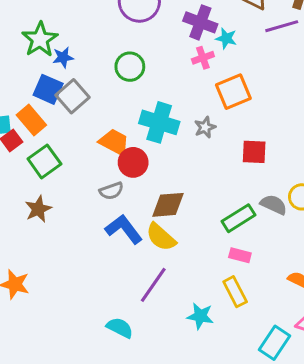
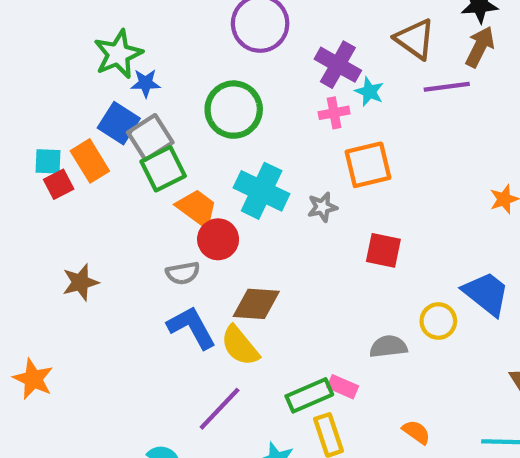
green circle: (130, 67) -> (234, 110), size x1.4
green square: (44, 161) -> (163, 169), moved
gray semicircle: (274, 205) -> (388, 347), moved, turned -40
green rectangle: (239, 218) -> (309, 395), moved

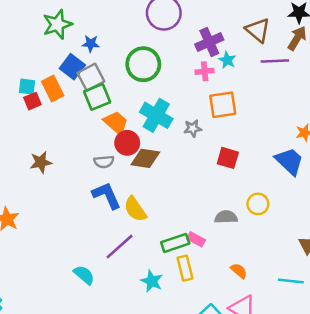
green star: (118, 54) -> (57, 24), moved
purple cross: (338, 65) -> (209, 42), turned 32
blue trapezoid: (486, 293) -> (289, 161), moved
brown diamond: (256, 304) -> (145, 158), moved

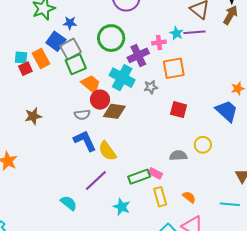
purple cross: (209, 42) -> (138, 55), moved
purple line: (275, 61) -> (195, 32), moved
yellow rectangle: (185, 268) -> (160, 197), moved

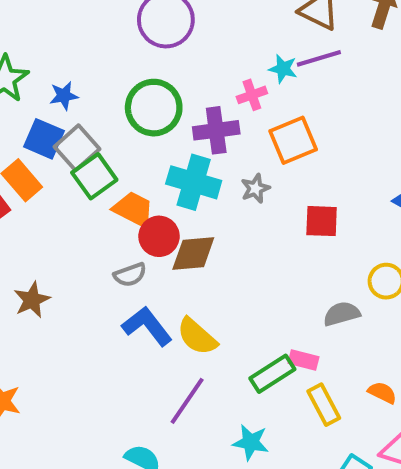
purple cross: (138, 55) -> (216, 130), turned 30

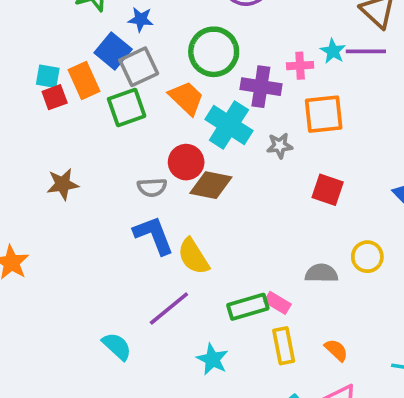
green square: (94, 176) -> (127, 107), moved
orange trapezoid: (133, 209) -> (186, 98), moved

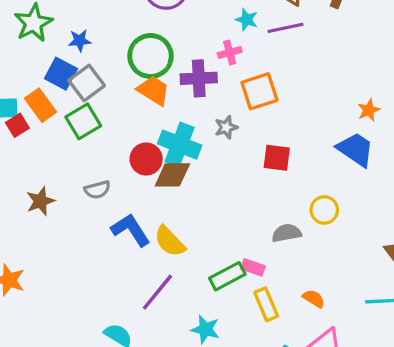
cyan star: (333, 51) -> (247, 20), moved
orange trapezoid: (186, 98) -> (153, 91), moved
cyan cross: (229, 125) -> (180, 145), moved
gray semicircle: (152, 187) -> (97, 190), moved

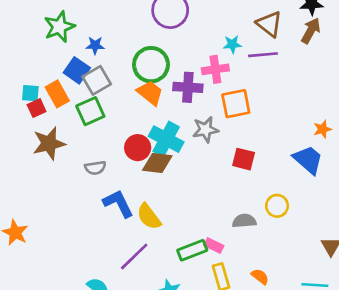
cyan star: (247, 20) -> (232, 44), turned -30
pink cross: (230, 53) -> (215, 69), size x1.4
gray star: (226, 127) -> (205, 130), size x1.4
brown star: (40, 201) -> (49, 143), moved, size x1.4

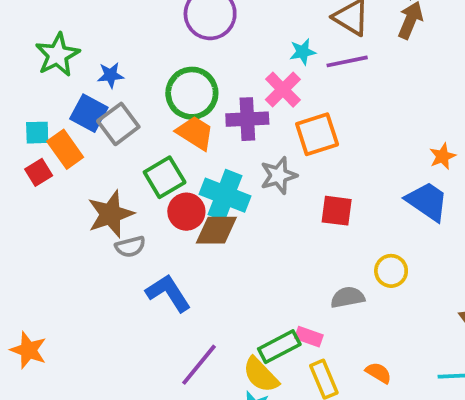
pink cross: (215, 69) -> (283, 90), turned -30
cyan square: (30, 93) -> (37, 133), moved
green square: (90, 111) -> (165, 177), moved
brown star: (49, 143) -> (110, 214), moved
yellow semicircle: (149, 217) -> (261, 375), moved

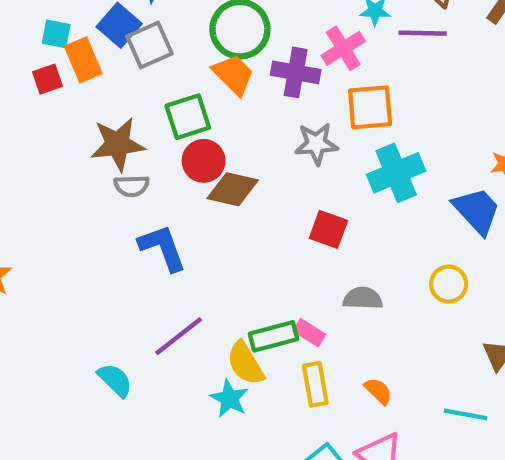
cyan cross: (225, 195) -> (396, 173), moved, turned 33
red square: (337, 211) -> (328, 229), moved
yellow circle: (391, 271) -> (449, 284), moved

